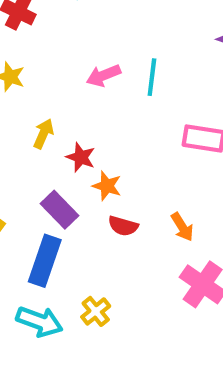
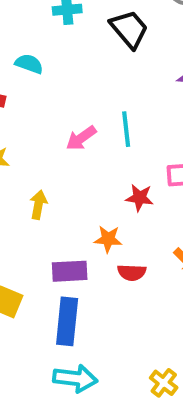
red star: (81, 157) -> (140, 198), moved
purple rectangle: (59, 210) -> (70, 271), turned -36
yellow cross: (96, 311) -> (164, 383), moved

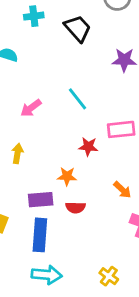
cyan line: (126, 129) -> (77, 99), turned -30
pink arrow: (81, 138) -> (31, 108), moved
red semicircle: (132, 272) -> (75, 207), moved

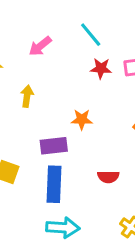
red star: (88, 147) -> (101, 68), moved
red semicircle: (75, 207) -> (108, 177), moved

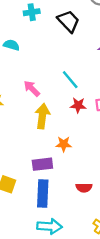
pink arrow: (40, 46) -> (32, 89), turned 84
yellow arrow: (27, 96) -> (42, 116), moved, size x1.5

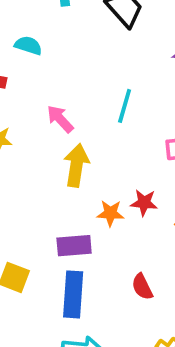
cyan line: (70, 80) -> (125, 106), turned 54
red star: (78, 105) -> (144, 203), moved
red semicircle: (84, 188) -> (142, 287), turned 63

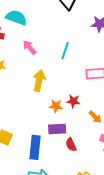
cyan semicircle: (28, 45) -> (16, 18), size x1.5
pink arrow: (60, 119) -> (30, 47), moved
purple rectangle: (74, 246) -> (57, 129), moved

